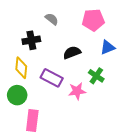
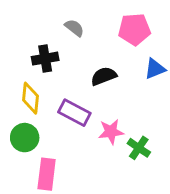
green cross: (96, 76) -> (139, 148), moved

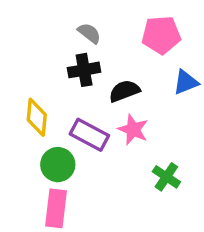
black cross: (45, 59) -> (84, 70), moved
pink star: (111, 132) -> (133, 130), moved, turned 30
green circle: (25, 138) -> (58, 165), moved

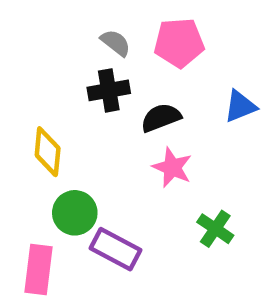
pink pentagon: (161, 35) -> (179, 43), moved
purple rectangle: (89, 135) -> (116, 249), moved
pink rectangle: (56, 208) -> (38, 269), moved

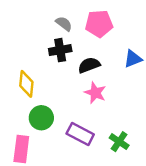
green cross: (215, 229) -> (119, 142), moved
purple rectangle: (116, 249) -> (80, 134), moved

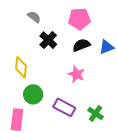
gray semicircle: (64, 24) -> (34, 17), moved
black cross: (60, 50) -> (48, 40), turned -36
black semicircle: (89, 65) -> (81, 45), moved

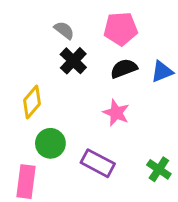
gray semicircle: (34, 17) -> (64, 30), moved
yellow diamond: (21, 67) -> (32, 102), turned 35
green cross: (95, 113) -> (159, 169), moved

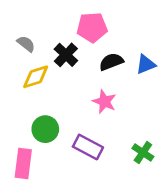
pink pentagon: (121, 29) -> (92, 27), moved
gray semicircle: (64, 30) -> (26, 44), moved
yellow diamond: (32, 102) -> (36, 77), moved, turned 32

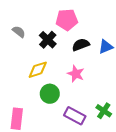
yellow diamond: (36, 77) -> (38, 70), moved
green circle: (45, 129) -> (50, 94), moved
purple rectangle: (88, 147) -> (75, 116), moved

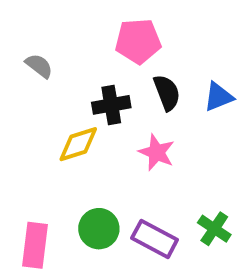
black cross: (48, 40) -> (111, 105), moved, turned 36
black semicircle: (81, 45) -> (167, 93), turned 90
green circle: (50, 94) -> (99, 229), moved

